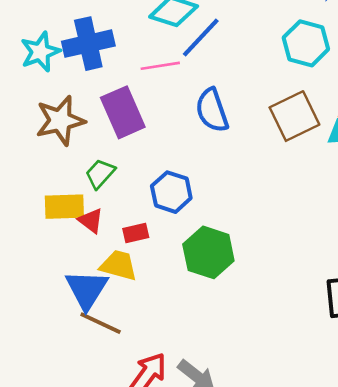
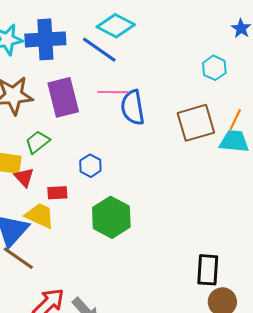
blue line: (201, 37) -> (99, 50), moved, turned 72
cyan hexagon: (306, 43) -> (214, 68), size x0.7
pink line: (160, 66) -> (113, 92), moved
blue hexagon: (171, 192) -> (90, 166), size x0.7

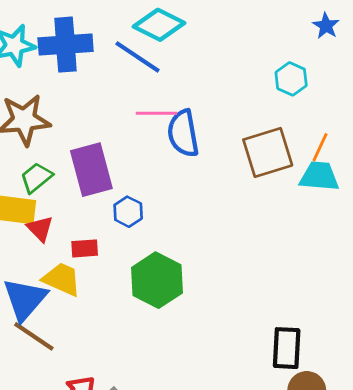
purple rectangle: (63, 97) -> (91, 170), moved
green trapezoid: (37, 142) -> (36, 178), moved

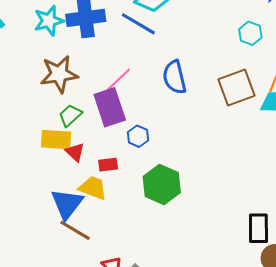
pink line: (157, 113) -> (119, 80), moved, turned -40

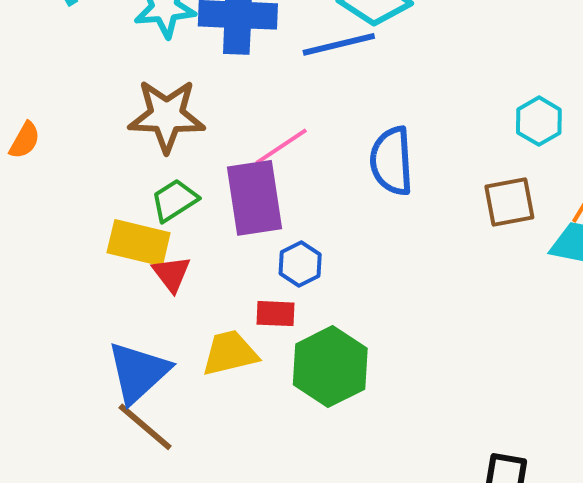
blue line: (138, 24) -> (339, 44), turned -54
cyan hexagon: (250, 33) -> (539, 121), moved
brown square: (237, 88) -> (509, 202), size x0.7
red rectangle: (108, 165) -> (275, 314), moved
yellow trapezoid: (93, 188) -> (230, 353), moved, turned -44

